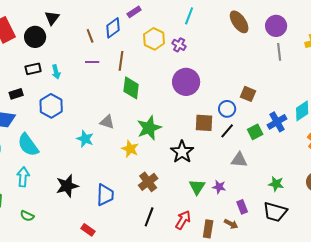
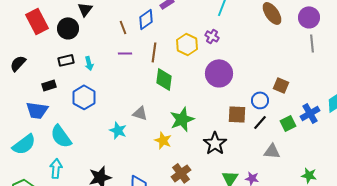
yellow hexagon: (154, 39) -> (187, 44), moved

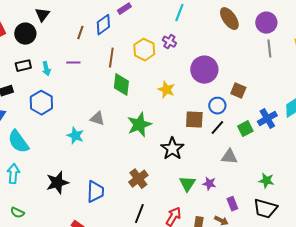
brown line: (123, 27) -> (80, 33), turned 40
purple line: (125, 53) -> (73, 63), moved
purple circle: (219, 73) -> (204, 70), moved
yellow star: (163, 140) -> (166, 90), moved

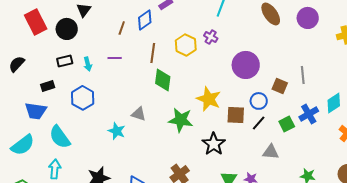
gray line: (269, 49) -> (303, 75), moved
yellow star: (166, 90) -> (209, 99), moved, size x1.4
green star: (139, 125) -> (181, 120), turned 30

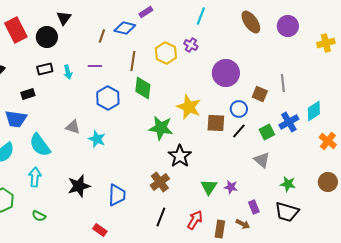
blue diamond: (145, 20) -> (125, 28), turned 50
blue hexagon: (83, 98) -> (108, 98), moved
gray triangle: (139, 114) -> (73, 127), moved
black star: (214, 144) -> (180, 156), moved
gray triangle: (271, 152) -> (262, 160), moved, turned 36

